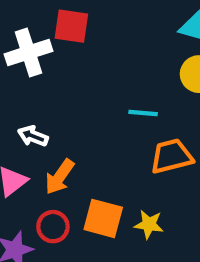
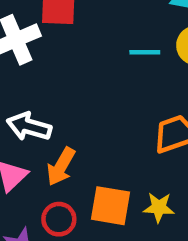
cyan line: (143, 113) -> (145, 52), moved
white arrow: (33, 136) -> (29, 127), size x1.4

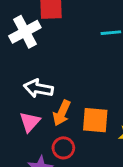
orange square: (111, 206) -> (95, 120), moved

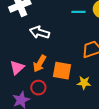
white arrow: (38, 88) -> (39, 32), moved

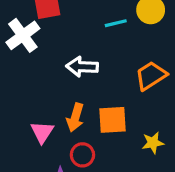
white arrow: (39, 32) -> (82, 67), moved
yellow star: (84, 83) -> (153, 143), moved

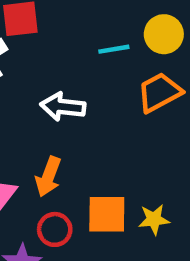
orange trapezoid: (151, 76) -> (159, 92), moved
orange square: (113, 120) -> (107, 214), moved

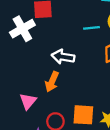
orange arrow: (48, 177) -> (52, 82), moved

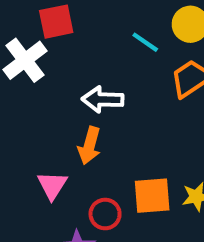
cyan line: (91, 28) -> (145, 42), turned 49

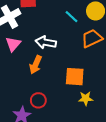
pink triangle: (52, 185) -> (13, 44), moved
orange square: (152, 196) -> (75, 77), moved

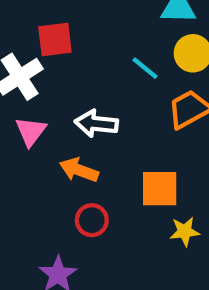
orange arrow: (36, 65) -> (79, 170), turned 90
red circle: (38, 100) -> (92, 220), moved

